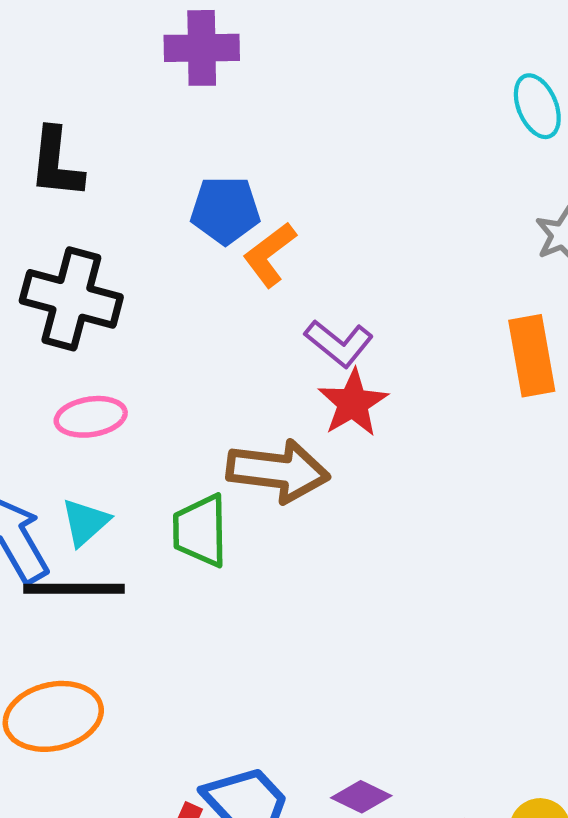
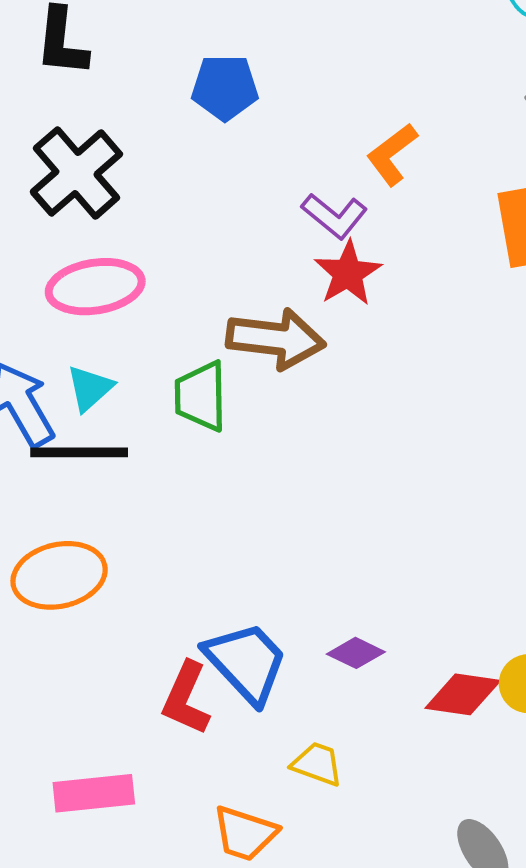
orange L-shape: (270, 255) -> (392, 154), moved
black cross: (71, 299) -> (76, 173), turned 34
pink ellipse: (91, 417) -> (95, 287), size x1.4

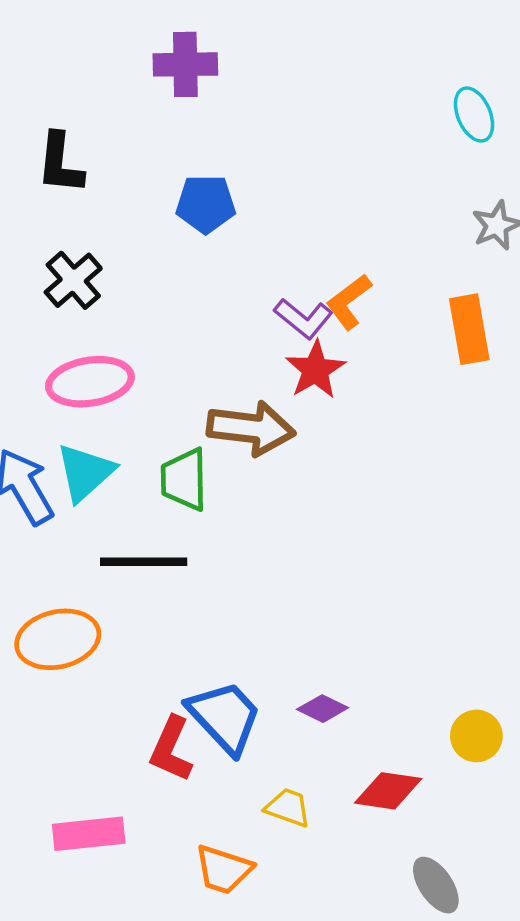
orange L-shape: (392, 154) -> (349, 302), moved
black cross: (76, 173) -> (73, 280), size x0.7
cyan triangle: (90, 388) -> (85, 472), size x1.4
black line: (79, 452) -> (144, 562), moved
red diamond: (463, 694) -> (388, 791), moved

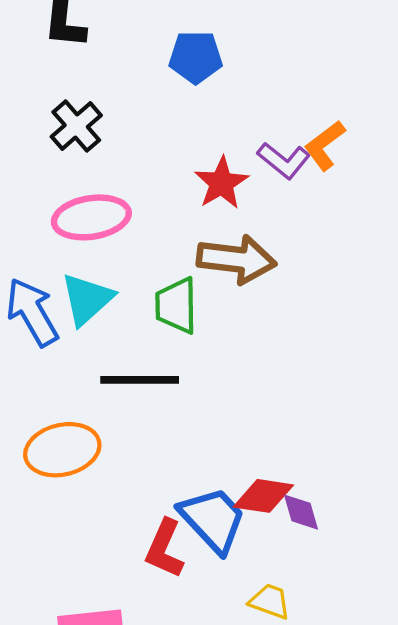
red star: (315, 370) -> (221, 183), moved
purple diamond: (323, 709) -> (301, 512), turned 48
red diamond: (388, 791) -> (263, 496), moved

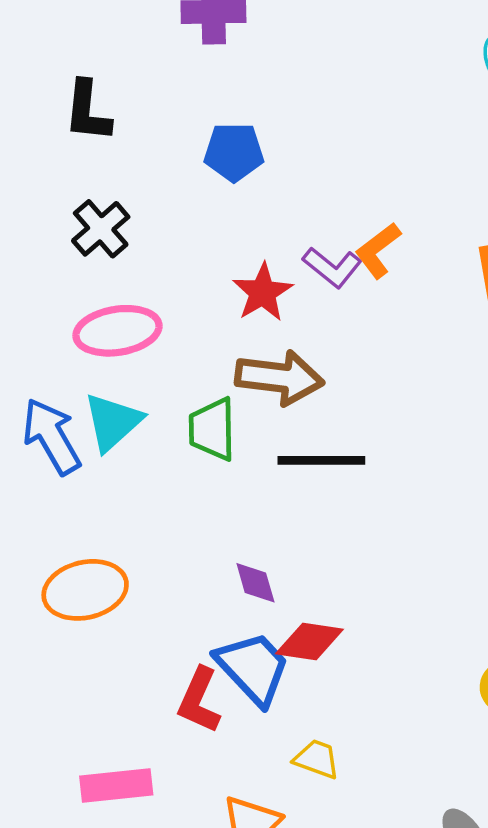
black line: (140, 380) -> (321, 460), moved
purple diamond: (301, 512) -> (255, 583), moved

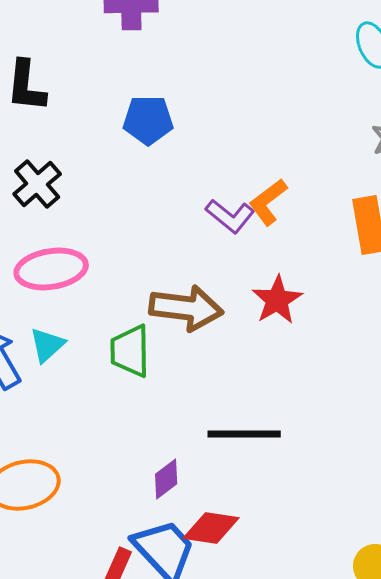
red star: (263, 292) -> (277, 300), moved
cyan triangle: (113, 422) -> (47, 345), size x0.7
black line: (321, 460) -> (244, 434), moved
purple diamond: (255, 583) -> (166, 479), turned 69

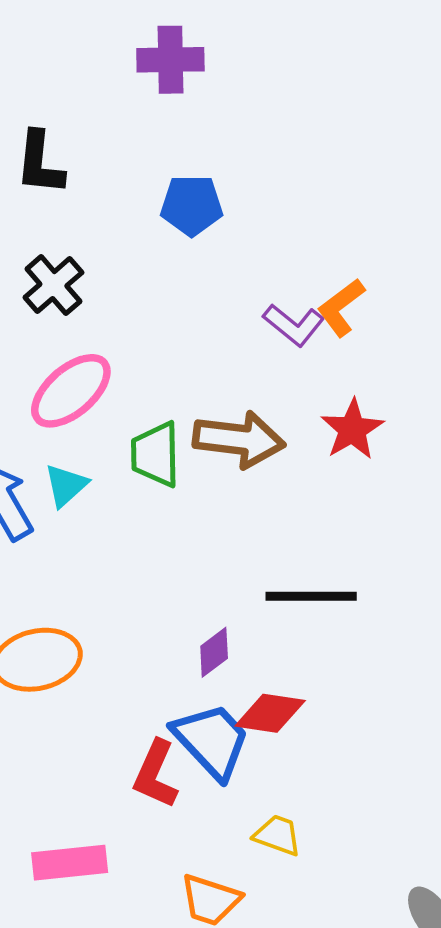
pink ellipse: (51, 269) -> (71, 391), turned -32
green trapezoid: (130, 351) -> (156, 454), moved

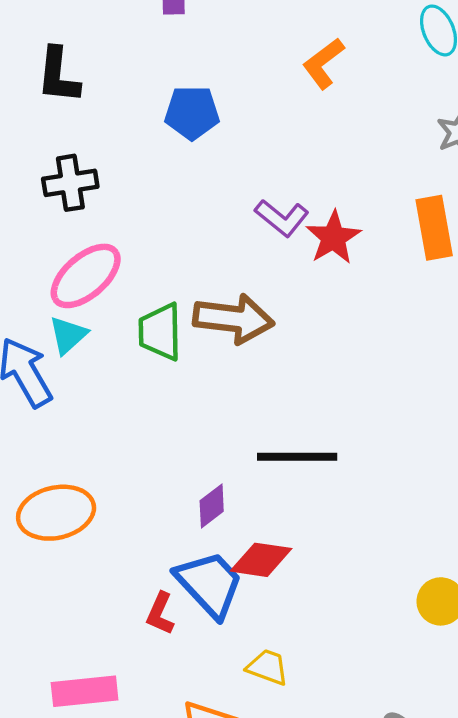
black cross: (53, 285) -> (70, 183), turned 32
orange L-shape: (341, 307) -> (323, 63), moved
red star: (352, 429) -> (333, 238), moved
cyan triangle: (66, 485) -> (68, 335), moved
red L-shape: (156, 774) -> (160, 613), size x0.7

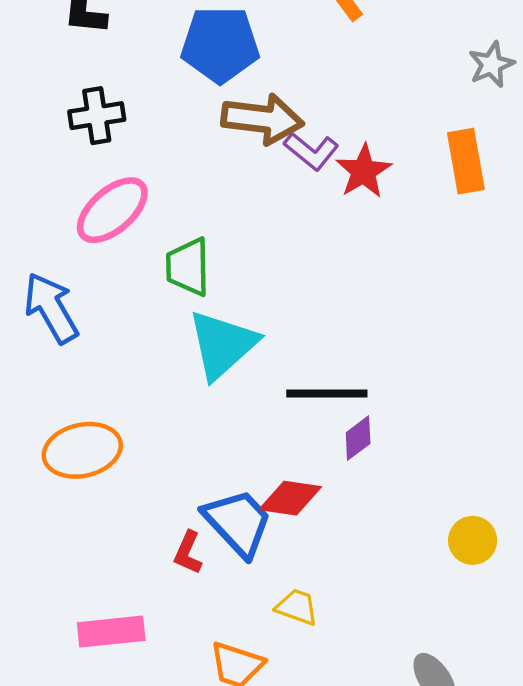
blue pentagon: (192, 113) -> (220, 44), size x1.4
brown arrow: (234, 319) -> (262, 119), moved
cyan triangle: (68, 335) -> (222, 345), moved, size x1.8
purple diamond: (212, 506) -> (358, 438), moved

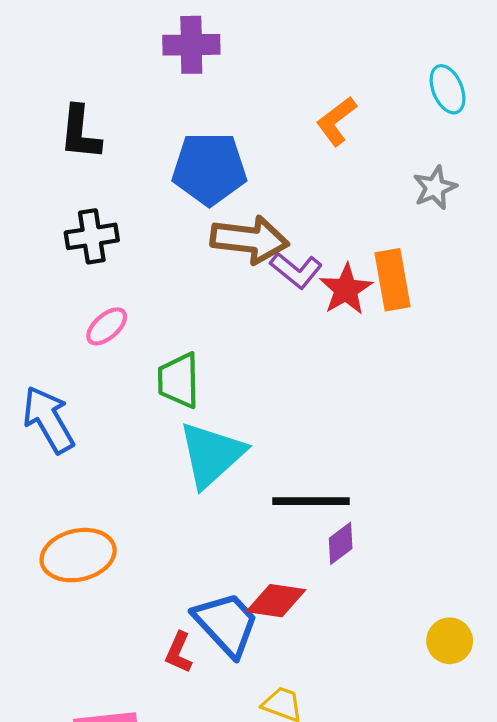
gray star: (491, 64) -> (435, 188), moved
orange rectangle: (466, 161) -> (392, 280), moved
pink ellipse: (112, 210) -> (107, 326), size x0.6

